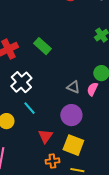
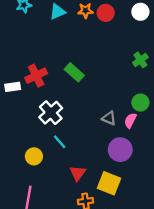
purple circle: (71, 115) -> (120, 150), moved

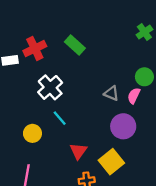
yellow square: (109, 183) -> (111, 162), turned 30

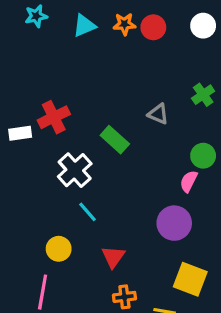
green rectangle: (75, 45) -> (115, 140), moved
gray triangle: (111, 93) -> (158, 114), moved
yellow circle: (32, 133) -> (59, 249), moved
yellow square: (111, 162) -> (190, 279), moved, turned -30

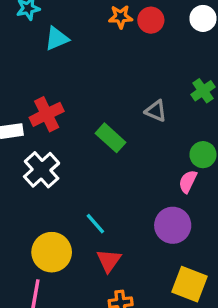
cyan triangle: (84, 26) -> (57, 39), moved
white cross: (75, 170) -> (42, 170), moved
cyan line: (88, 212) -> (95, 224), moved
yellow circle: (59, 249) -> (52, 252), size x1.5

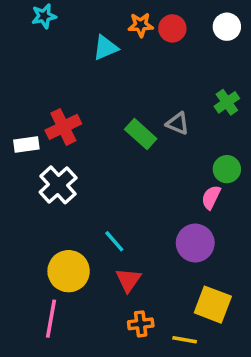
cyan triangle: (57, 39) -> (106, 48), moved
green rectangle: (110, 138) -> (141, 134), moved

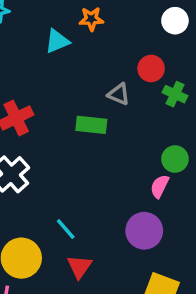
red circle: (172, 28) -> (151, 68), moved
green cross: (227, 102) -> (175, 94), turned -30
gray triangle: (178, 123) -> (119, 94), moved
green rectangle: (141, 134) -> (91, 125), turned -36

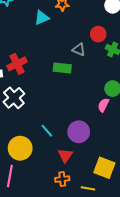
purple circle: (144, 231) -> (79, 132), moved
red triangle: (79, 267) -> (65, 155), moved

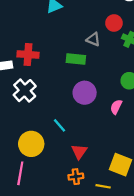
red cross: (17, 64) -> (28, 55), turned 30
pink semicircle: (103, 105) -> (116, 107), moved
purple circle: (79, 132) -> (85, 93), moved

